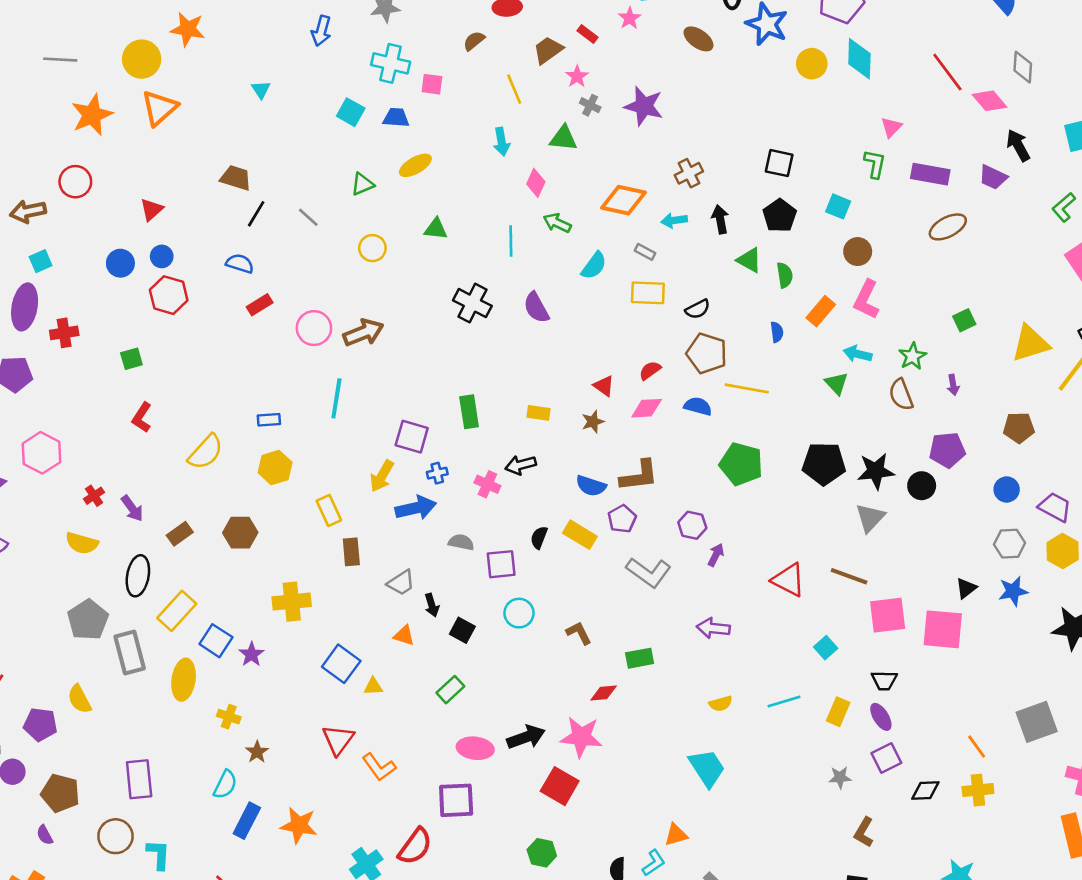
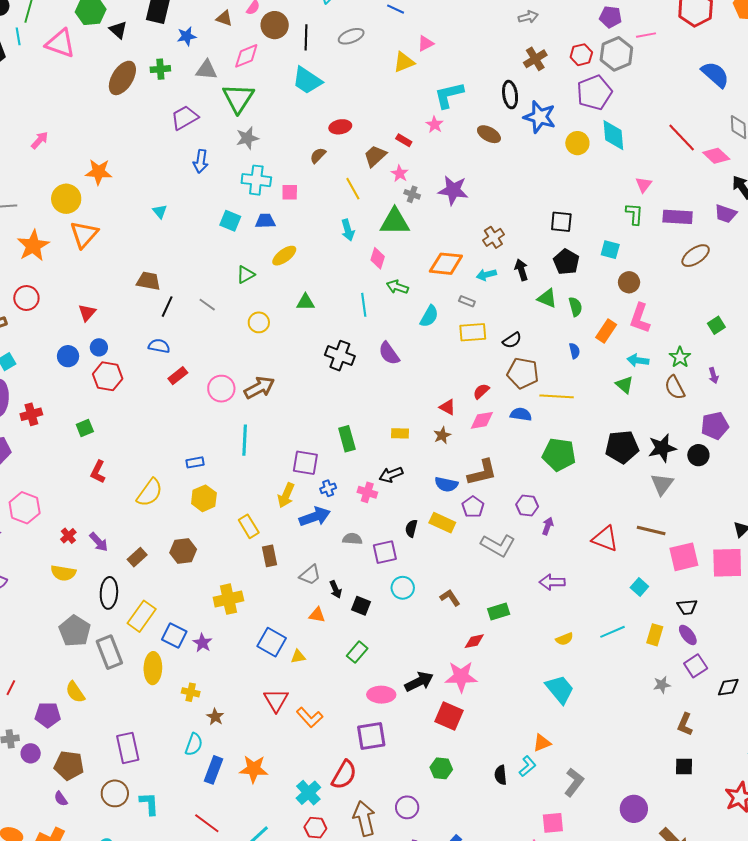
green triangle: (564, 138) -> (395, 222), size x1.4

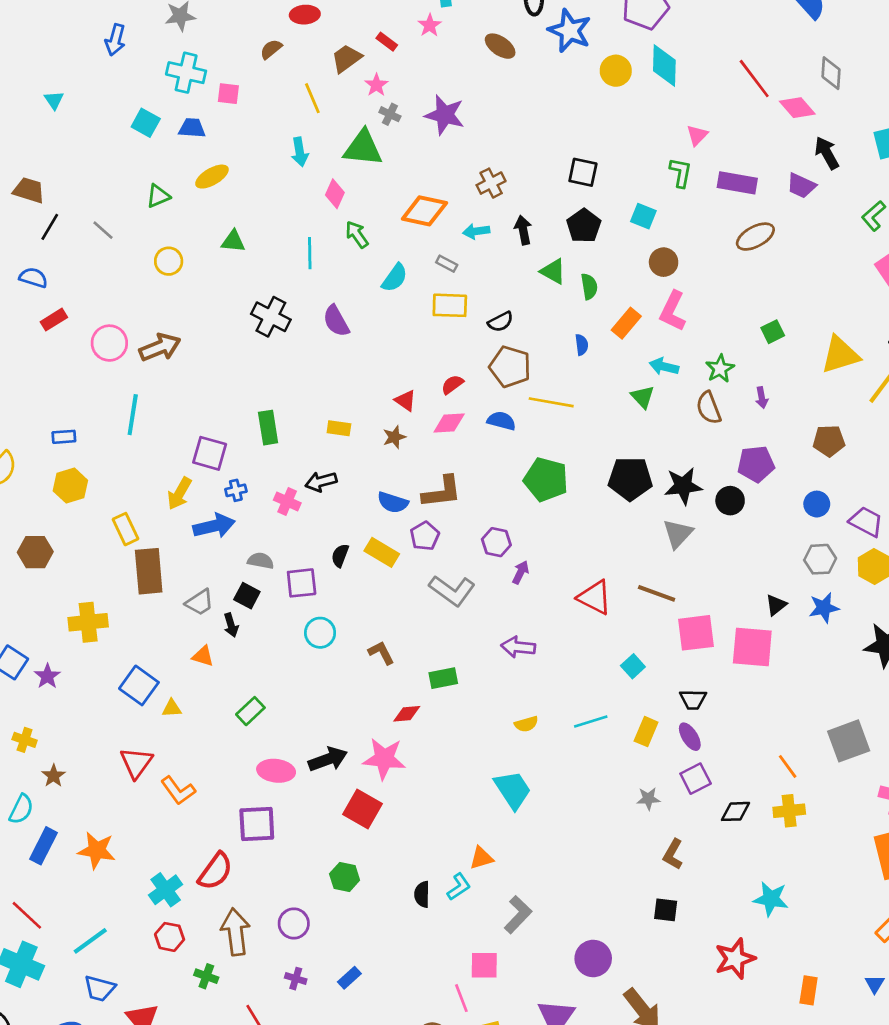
green arrow: (397, 287) -> (357, 234), turned 30
brown rectangle: (270, 556) -> (149, 571), size x1.6
black square: (361, 606) -> (247, 596), moved

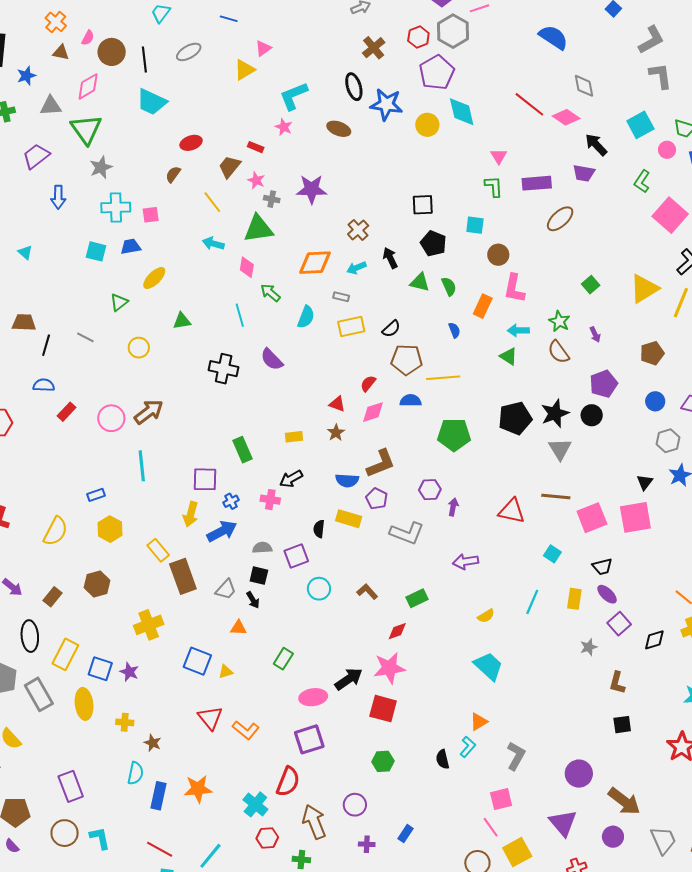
cyan arrow: (300, 152) -> (213, 244), turned 130
cyan line: (591, 721) -> (532, 602), turned -35

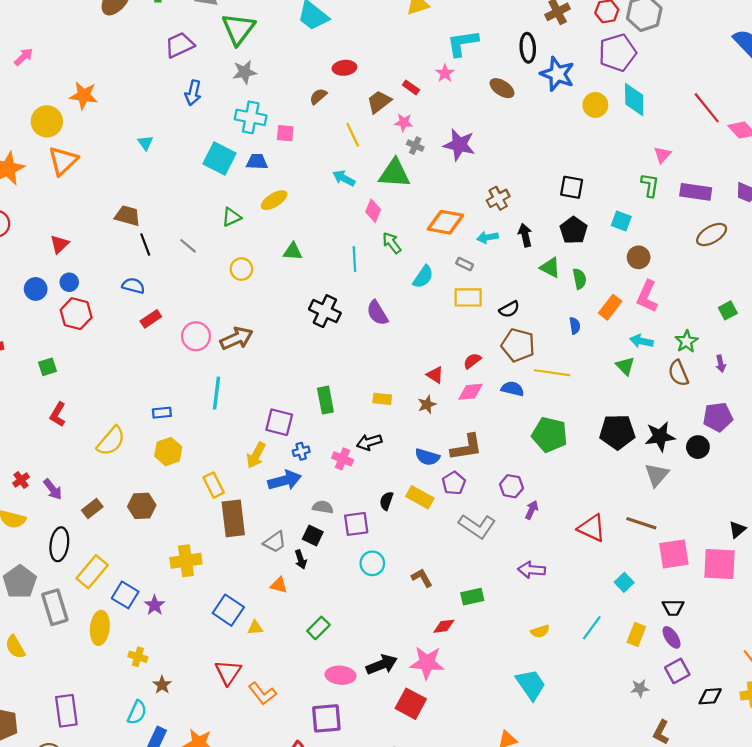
pink star: (256, 180) -> (404, 122), turned -30
cyan square: (96, 251) -> (220, 159), size x1.4
black line: (46, 345) -> (145, 245), turned -50

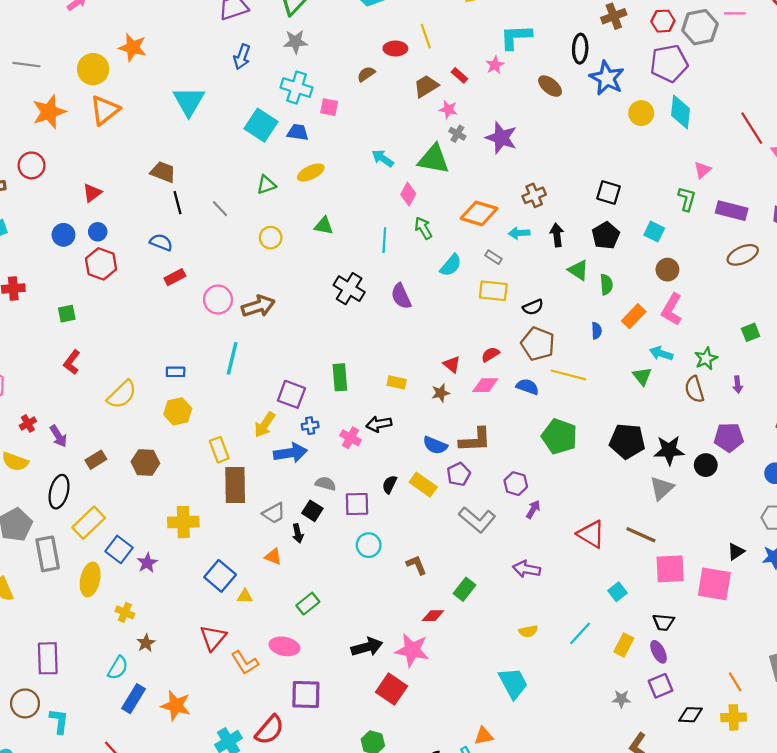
yellow line: (353, 135) -> (426, 36), moved
cyan triangle: (145, 143) -> (189, 101), size x2.0
green rectangle: (472, 597) -> (465, 589), turned -45
pink ellipse: (340, 675) -> (284, 646), moved

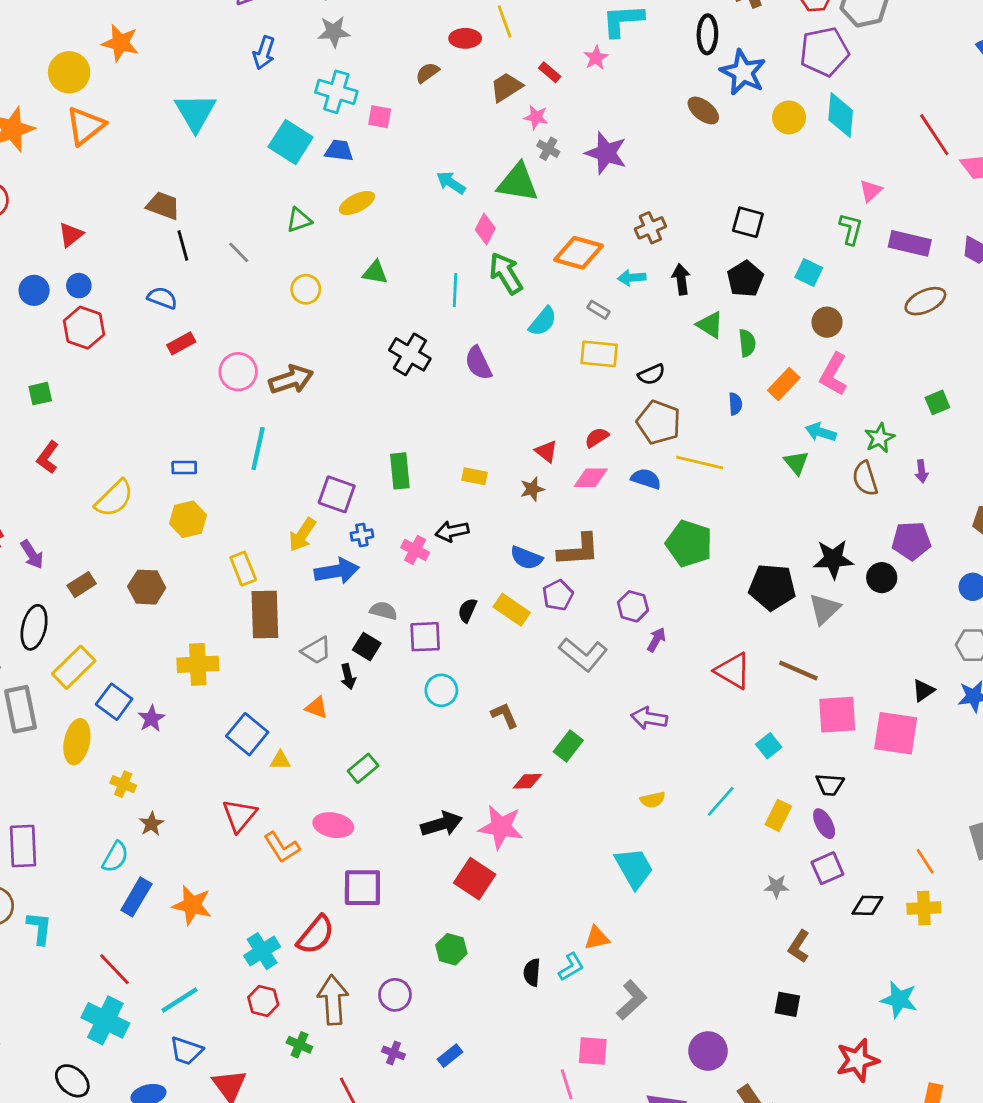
brown ellipse: (550, 86) -> (703, 110), moved
green arrow: (423, 228) -> (506, 273), size x1.4
black pentagon: (627, 441) -> (772, 587), moved

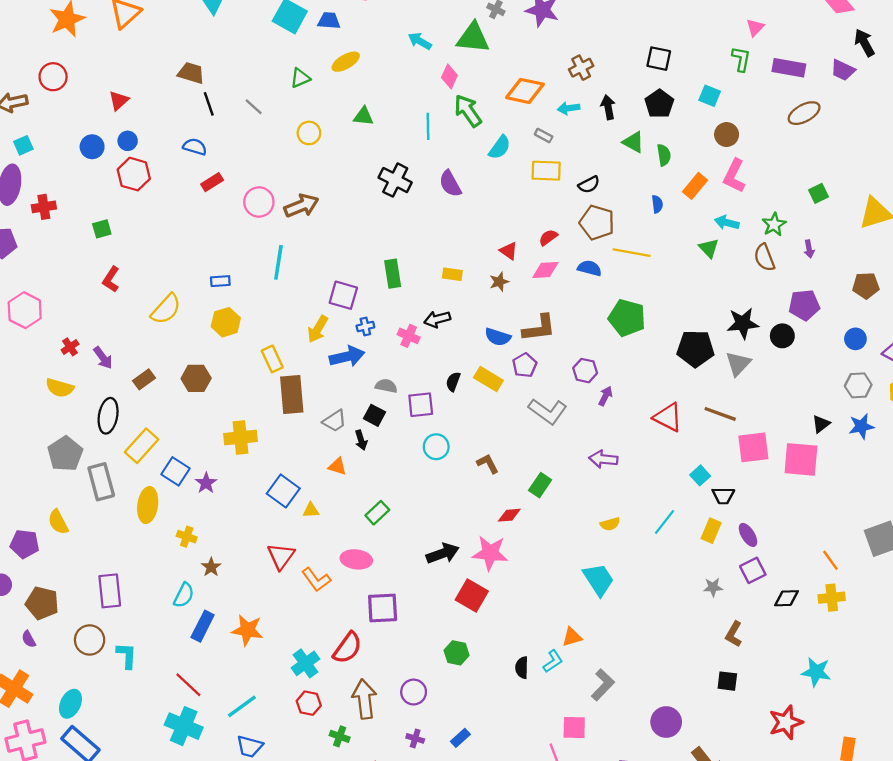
black trapezoid: (830, 785) -> (723, 496), moved

